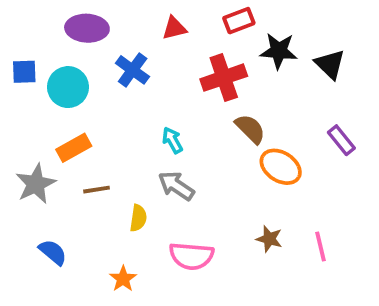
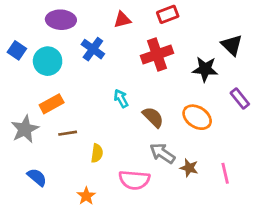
black star: (279, 51) -> (205, 69), moved
blue square: (24, 72) -> (17, 50), turned 36
brown semicircle: (250, 129) -> (153, 117), moved
gray arrow: (176, 186) -> (162, 153), moved

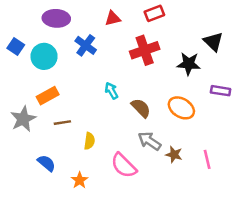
purple rectangle: (240, 98) -> (221, 91), turned -42
blue semicircle: (37, 177) -> (46, 163), moved
pink semicircle: (134, 180) -> (124, 166), turned 40

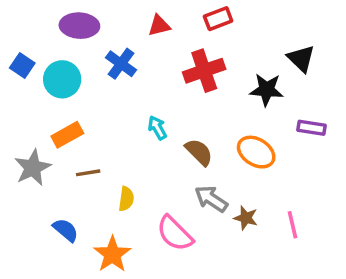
orange star: (80, 180) -> (112, 254), size x1.5

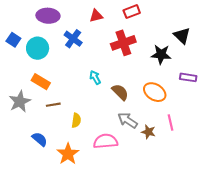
orange rectangle: (67, 135) -> (41, 82), turned 60
pink line: (293, 225) -> (170, 122), moved
pink semicircle: (175, 233) -> (106, 141), turned 130

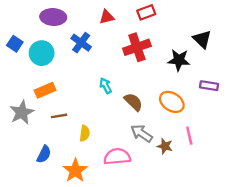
orange rectangle: (41, 82) -> (45, 90), turned -54
blue semicircle: (40, 139) -> (44, 154), turned 77

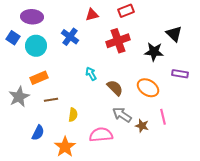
purple ellipse: (53, 17) -> (32, 17), moved

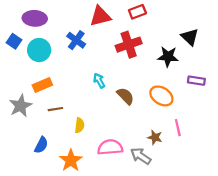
red triangle: (92, 15) -> (100, 16), size x1.5
gray arrow: (122, 115) -> (141, 156), moved

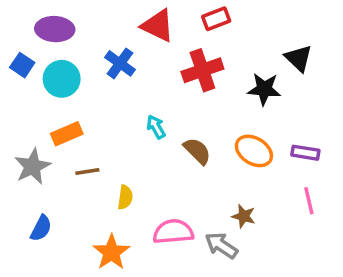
red triangle: (100, 16) -> (158, 26), turned 40
purple rectangle: (196, 81) -> (305, 153), moved
pink line: (178, 128) -> (309, 201), moved
blue semicircle: (41, 145) -> (41, 228), moved

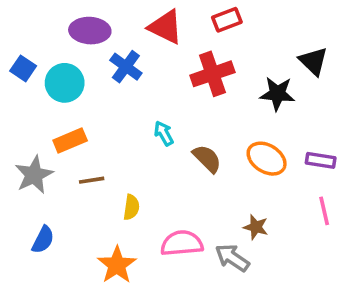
purple ellipse: (55, 29) -> (90, 31), moved

